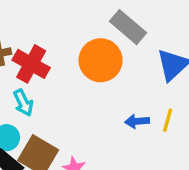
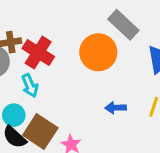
blue arrow: (137, 121) -> (116, 108), moved

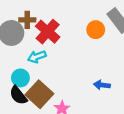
orange circle: (98, 52) -> (96, 30), moved, size x0.6
cyan arrow: (30, 86) -> (37, 57), turned 84

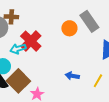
red cross: (48, 32) -> (31, 41), moved

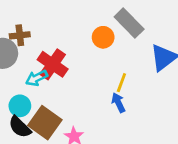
blue arrow: (72, 76) -> (118, 103), turned 64
yellow line: (98, 81) -> (121, 83), moved

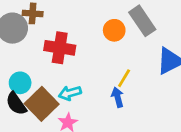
red cross: (53, 64) -> (60, 48), turned -36
cyan arrow: (37, 78) -> (70, 93), moved

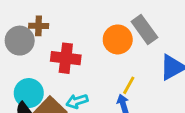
orange circle: (114, 30) -> (118, 39), size x1.4
cyan circle: (20, 83) -> (29, 93), size x1.4

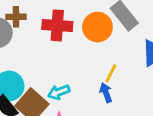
red cross: (66, 58) -> (57, 25), moved

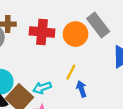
yellow line: (111, 73) -> (71, 72), moved

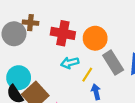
gray rectangle: (98, 25) -> (113, 63), moved
cyan arrow: (42, 88) -> (70, 63), moved

